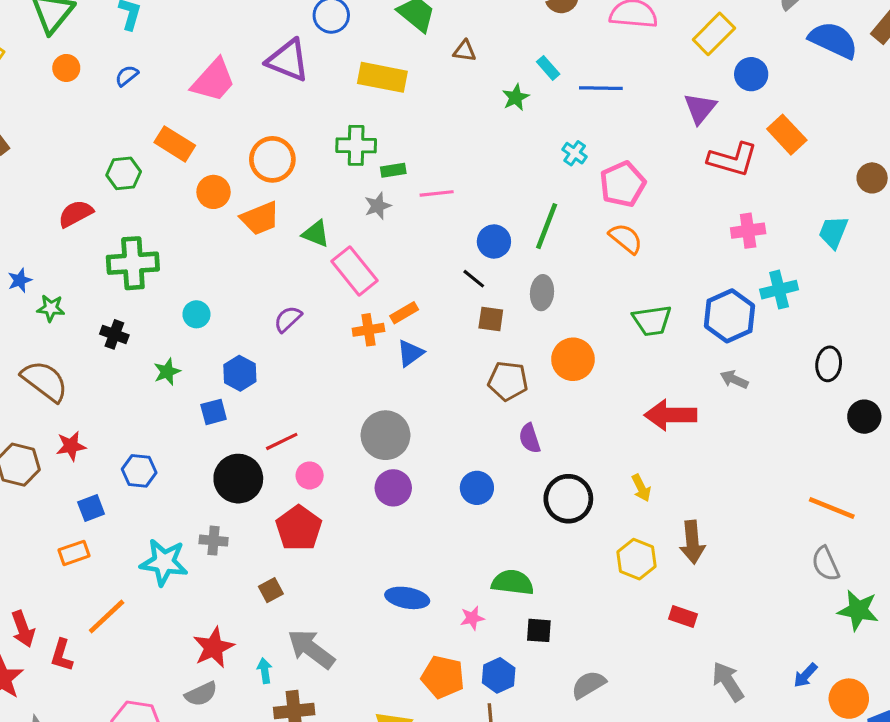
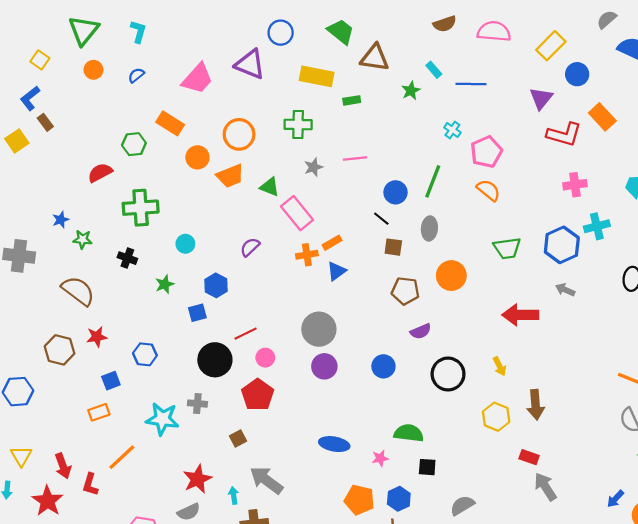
brown triangle: (465, 51) -> (375, 58), size x1.8
green rectangle: (393, 170) -> (352, 100), moved
purple semicircle: (530, 438) -> (421, 331), turned -95
gray arrow: (728, 682) -> (545, 487), moved

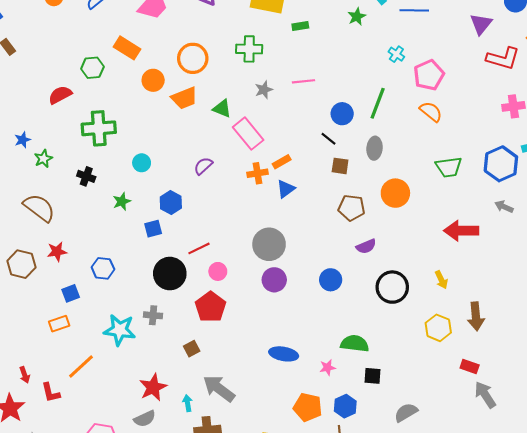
green star: (83, 239) -> (43, 159), turned -30
red arrow: (63, 466) -> (25, 375), size x0.7
red L-shape: (90, 485) -> (51, 393), turned -30

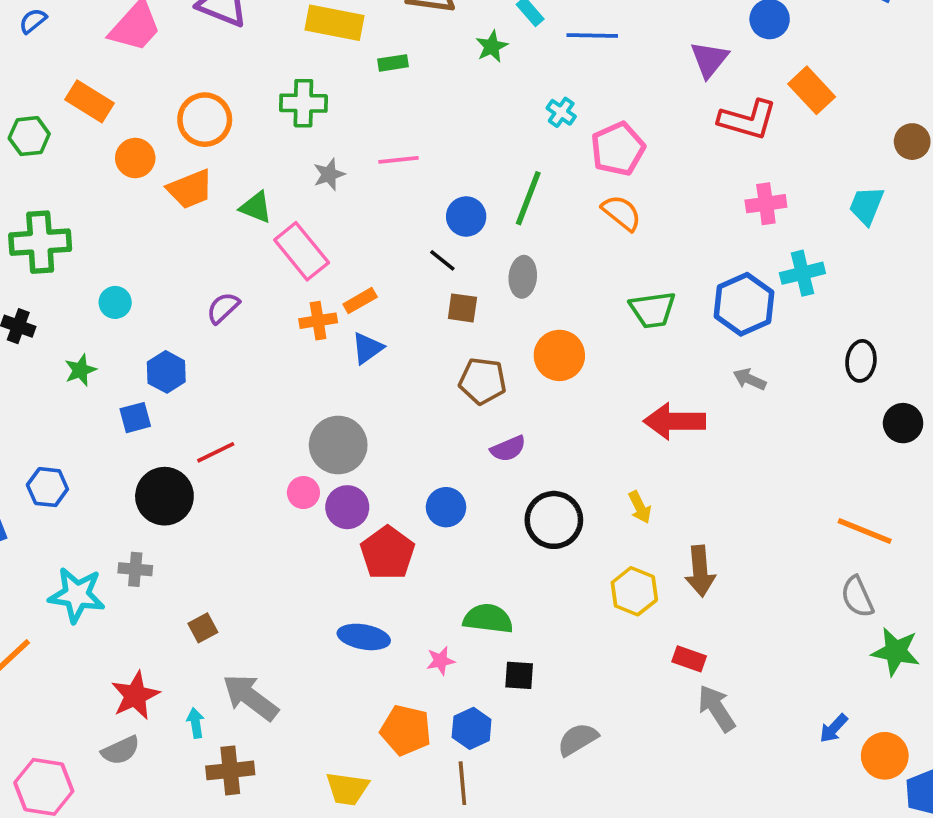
pink circle: (218, 271) -> (303, 493), moved
red pentagon: (211, 307) -> (388, 553), moved

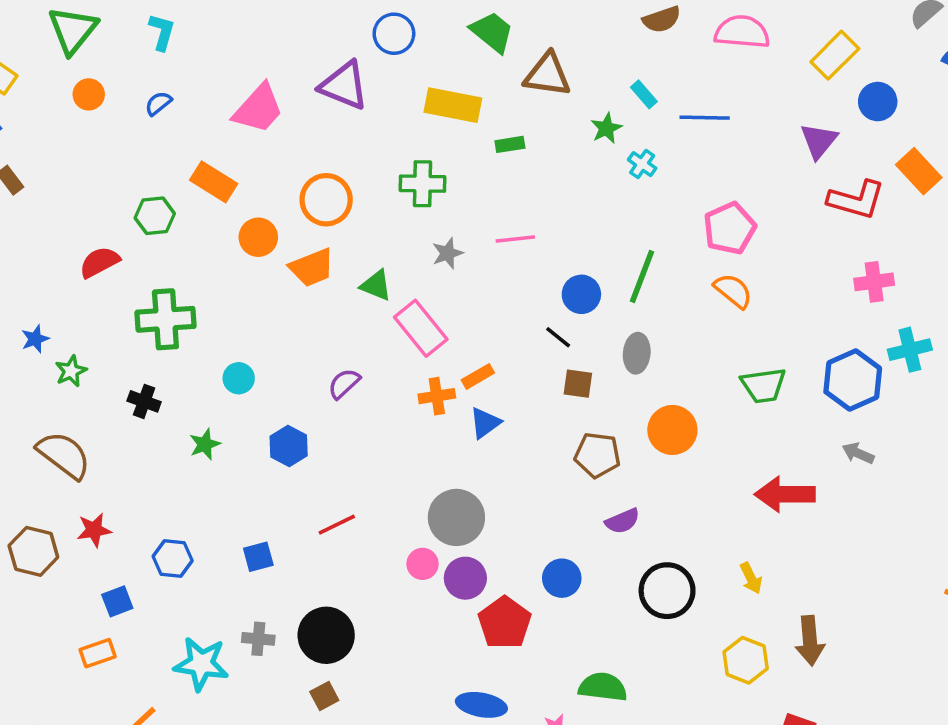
cyan cross: (561, 112) -> (642, 164), moved
blue square: (135, 418) -> (258, 557), moved
black circle: (164, 496) -> (326, 635), moved

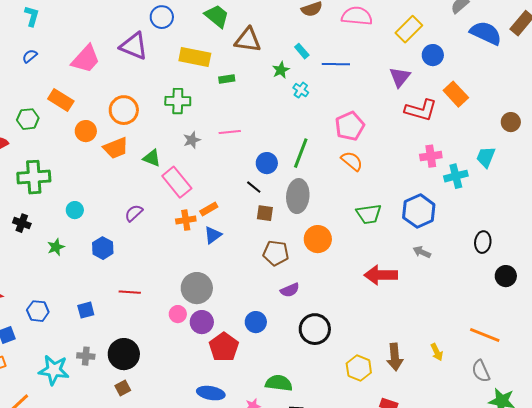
cyan cross: (910, 350) -> (456, 176), moved
gray ellipse: (637, 353) -> (298, 196), size x1.5
red line: (337, 525) -> (130, 292), turned 30
yellow arrow: (751, 578) -> (437, 352), moved

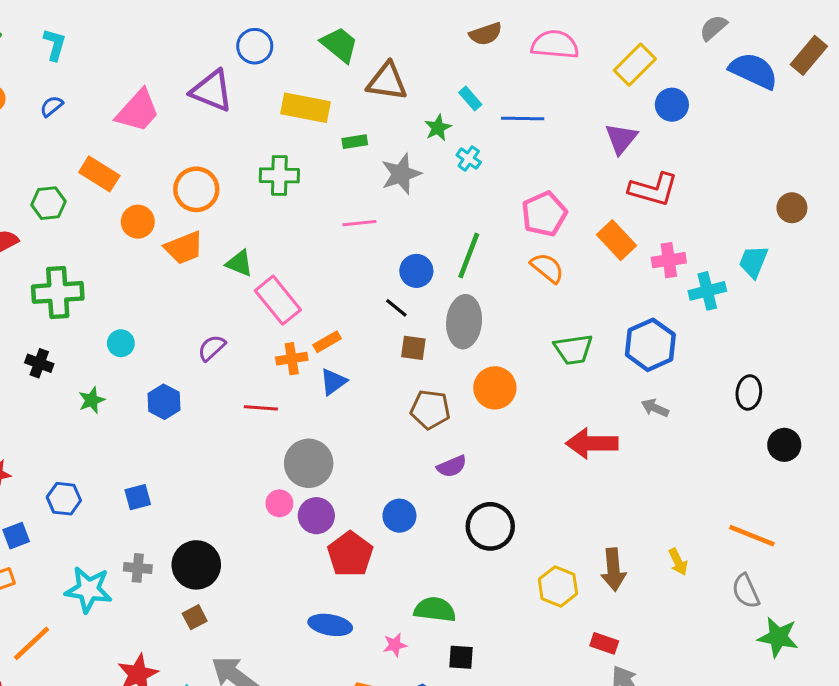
orange rectangle: (456, 94) -> (616, 240), moved
gray star: (192, 140) -> (401, 174), moved, size x1.5
red line: (130, 292) -> (261, 408), moved

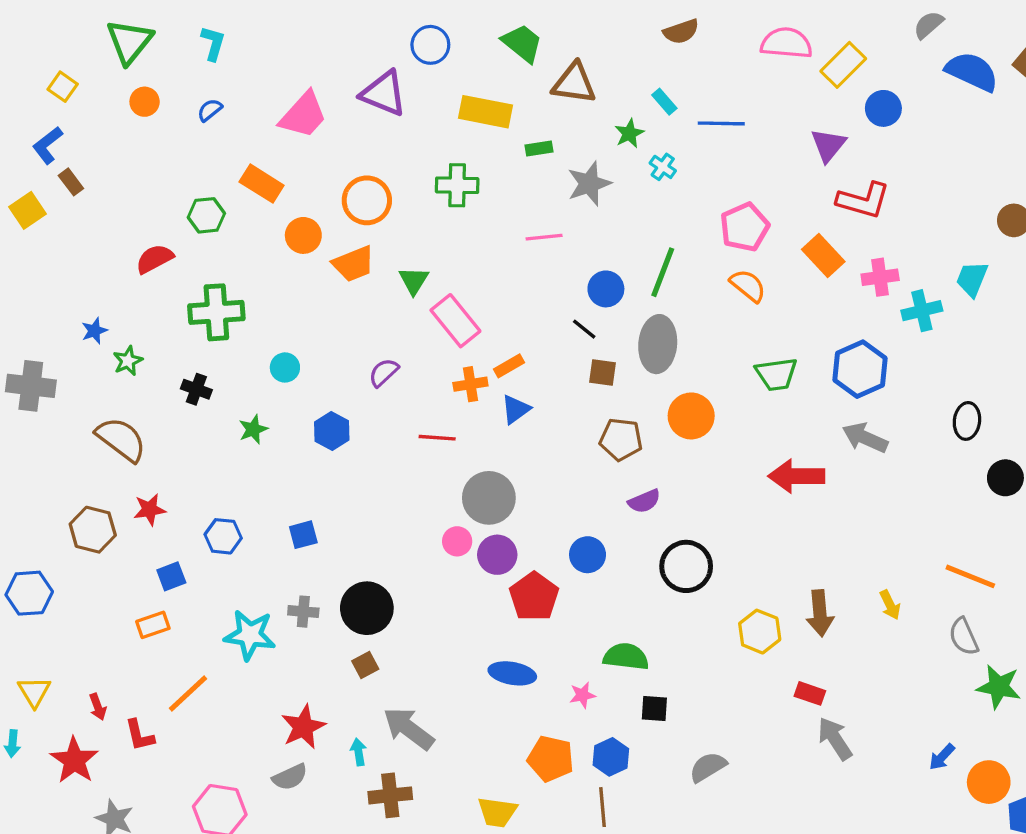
pink semicircle: (555, 45) -> (786, 43), moved
green triangle: (239, 263) -> (414, 281), turned 40
gray arrow: (655, 408) -> (865, 438), size x1.5

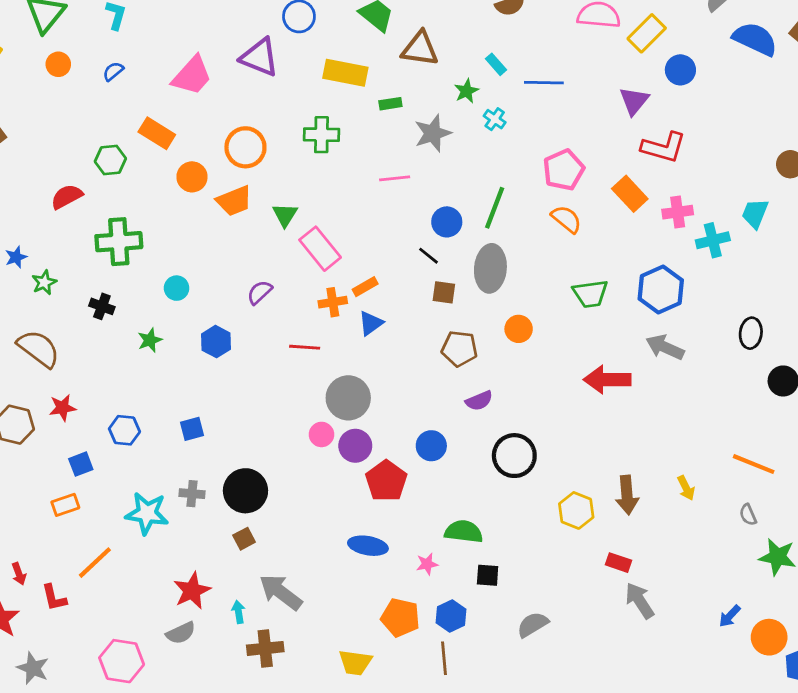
orange circle: (691, 416) -> (519, 329), size x0.7
gray semicircle: (964, 637) -> (748, 515), size x0.7

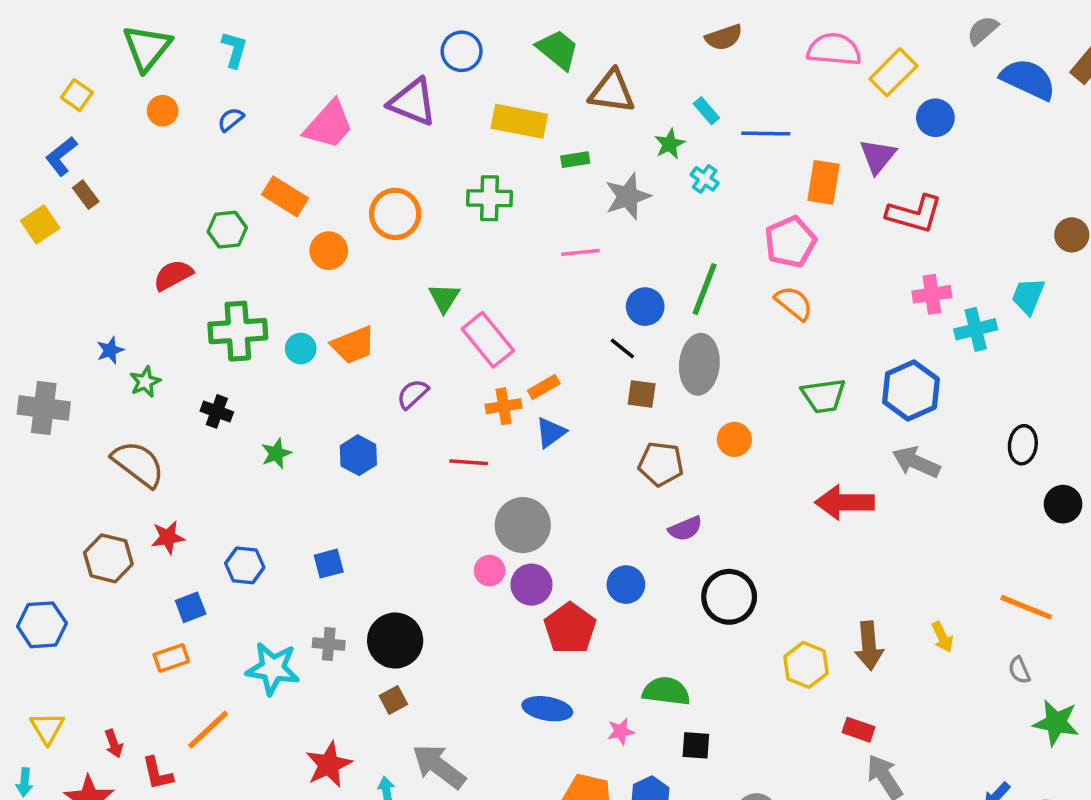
orange rectangle: (630, 194) -> (823, 182), moved, turned 52
orange trapezoid: (234, 201) -> (353, 345), moved
cyan circle: (177, 288) -> (301, 349), moved

